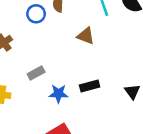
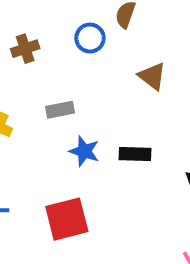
blue circle: (36, 14) -> (90, 38), moved

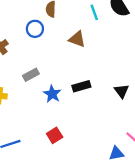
blue star: (84, 151) -> (52, 94), turned 30
red square: (67, 219) -> (55, 135), size x0.6

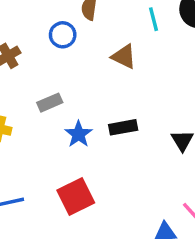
red square: (55, 135) -> (76, 196), size x1.5

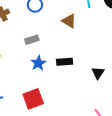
gray rectangle: (50, 103) -> (32, 40), moved

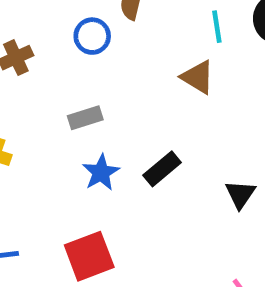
brown triangle: (69, 21) -> (198, 77), moved
black rectangle: (65, 62) -> (162, 169), turned -35

